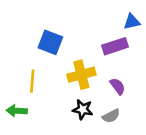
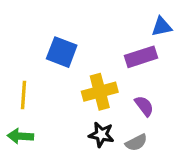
yellow line: (32, 81) -> (24, 95), moved

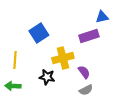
blue square: (62, 52) -> (39, 33), turned 36
purple semicircle: (144, 106) -> (84, 72), moved
black star: (101, 135) -> (47, 77), moved

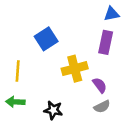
blue triangle: (102, 17) -> (112, 14), moved
purple rectangle: (89, 36) -> (106, 42), turned -60
black star: (47, 77) -> (53, 110), moved

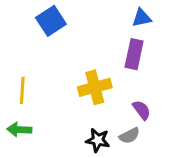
blue square: (46, 39) -> (51, 21), moved
purple semicircle: (100, 85) -> (142, 110), moved
black star: (53, 110) -> (98, 140), moved

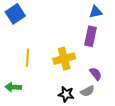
blue square: (51, 21) -> (15, 14), moved
yellow line: (22, 90) -> (27, 58), moved

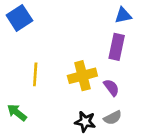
purple semicircle: (96, 74) -> (111, 88), moved
green arrow: (13, 87) -> (17, 112), turned 35

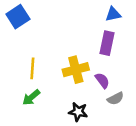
green arrow: (17, 112) -> (31, 97), moved, turned -78
gray semicircle: (113, 118) -> (116, 99), moved

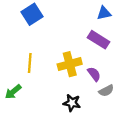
blue square: (18, 17) -> (32, 14), moved
purple rectangle: (107, 43) -> (98, 40), turned -70
green arrow: (31, 97) -> (13, 92), moved

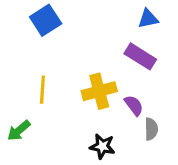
gray semicircle: (106, 91) -> (151, 129), turned -64

